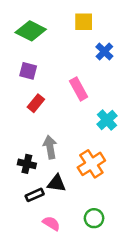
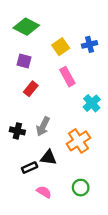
yellow square: (84, 22) -> (61, 47), moved, turned -35
blue cross: (104, 51) -> (90, 44), turned 32
gray arrow: (50, 147) -> (43, 126), turned -144
black cross: (27, 164) -> (17, 131), moved

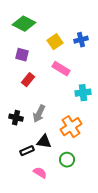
pink rectangle: (67, 77) -> (61, 69), turned -30
cyan cross: (92, 103) -> (83, 93), turned 35
green circle: (81, 188) -> (67, 160), moved

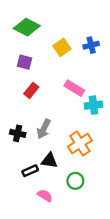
pink rectangle: (61, 69) -> (74, 88), moved

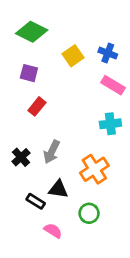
blue cross: (91, 45) -> (108, 53), turned 35
pink rectangle: (74, 88) -> (113, 85), moved
black cross: (18, 133) -> (21, 157), turned 35
black rectangle: (30, 171) -> (36, 201), turned 56

